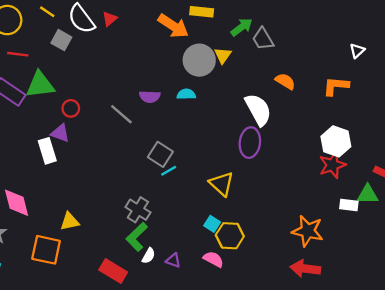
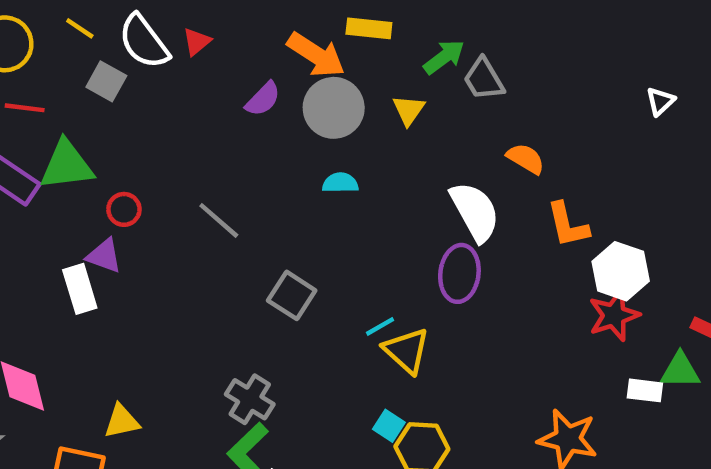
gray circle: (199, 60) -> (334, 108), moved
orange L-shape: (336, 86) -> (568, 225), moved, turned -108
purple semicircle: (150, 97) -> (263, 99), moved, turned -48
cyan line: (169, 171) -> (380, 326), moved

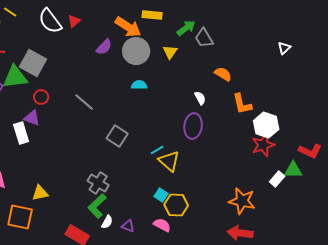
yellow line: (80, 28) -> (10, 12), moved
gray square: (106, 81) -> (33, 63), moved, size x1.5
white semicircle: (475, 212) -> (200, 98), size x0.5
white rectangle: (645, 390) -> (277, 179), turned -56

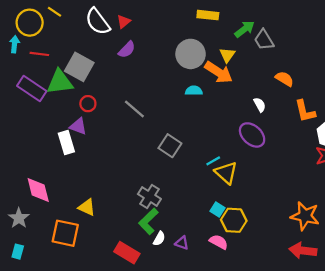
orange arrow: (128, 27) -> (219, 72), moved
purple semicircle: (104, 47) -> (127, 50), moved
purple ellipse: (193, 126) -> (252, 135), turned -55
yellow triangle: (40, 193) -> (87, 207), turned 36

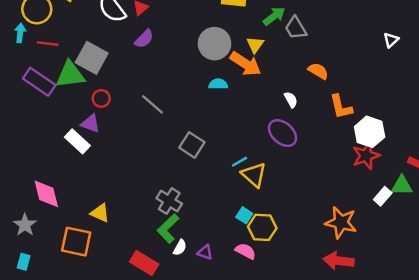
white rectangle: (66, 142) -> (77, 141), turned -30

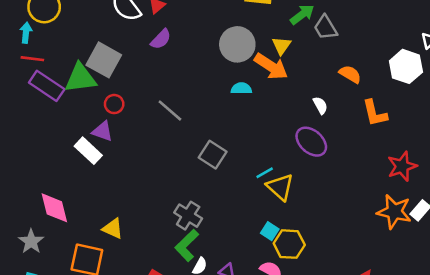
red line: (48, 44) -> (32, 59), moved
white hexagon: (370, 132) -> (406, 66), moved
orange star: (341, 222) -> (394, 212), moved

